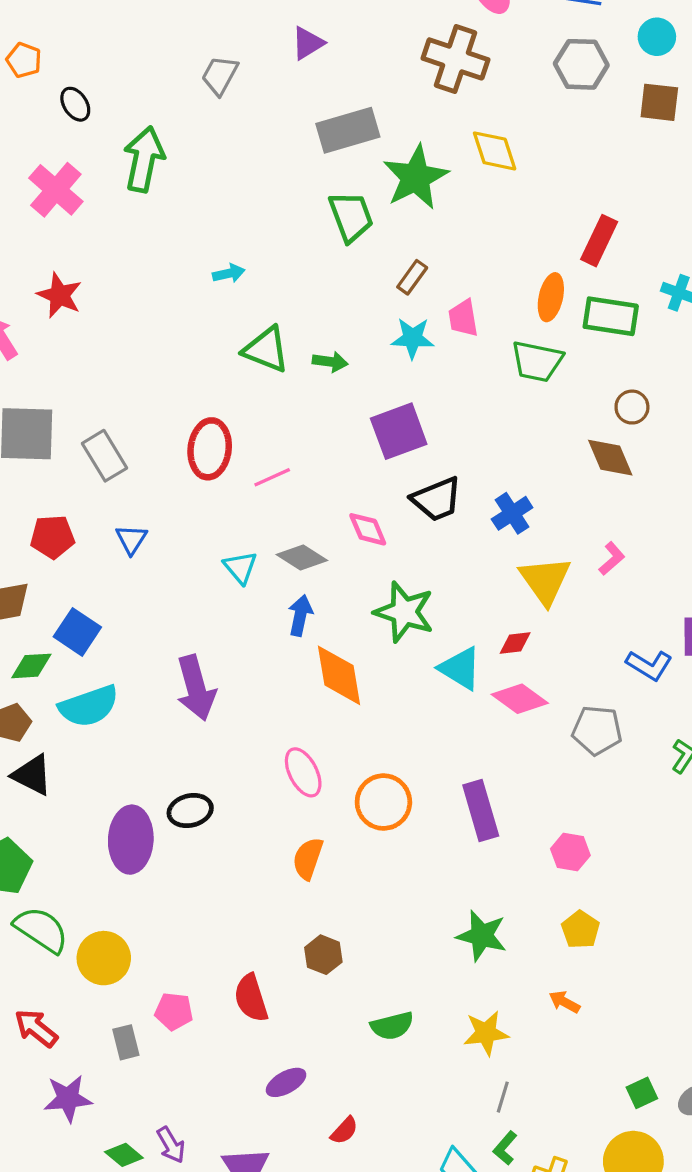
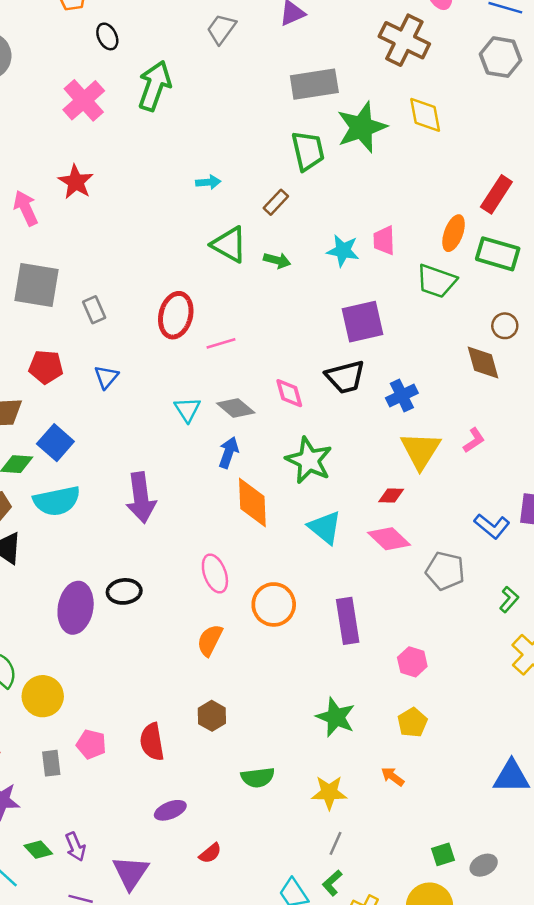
brown rectangle: (412, 277) -> (276, 202), moved
purple square: (399, 431) -> (363, 322), moved
gray rectangle: (104, 456) -> (94, 310), size x0.7
cyan triangle: (460, 668) -> (325, 528), moved

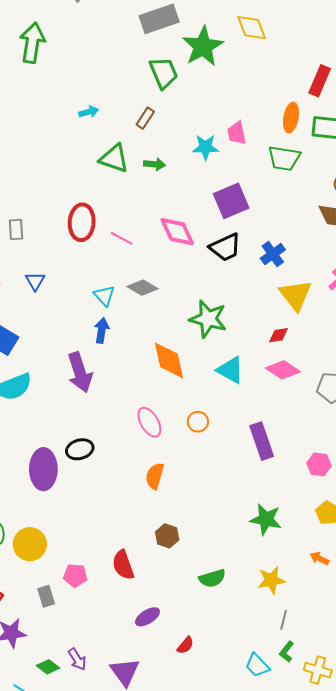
gray rectangle: (94, 310) -> (16, 230), turned 30
pink line: (221, 343) -> (122, 238), turned 55
pink diamond: (289, 393) -> (177, 232), moved, size x1.4
blue arrow: (229, 452) -> (102, 330), moved
orange circle: (274, 604) -> (198, 422), moved, size x0.6

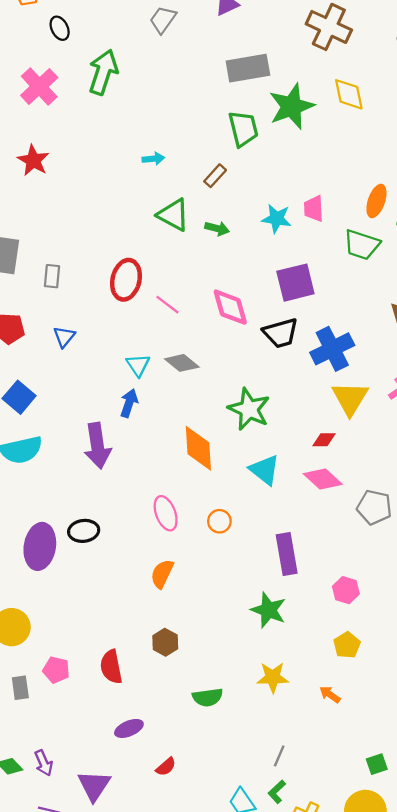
blue cross: (273, 254) -> (332, 349), size x1.5
green star: (266, 519) -> (268, 610), moved
yellow star: (271, 580) -> (273, 677), moved

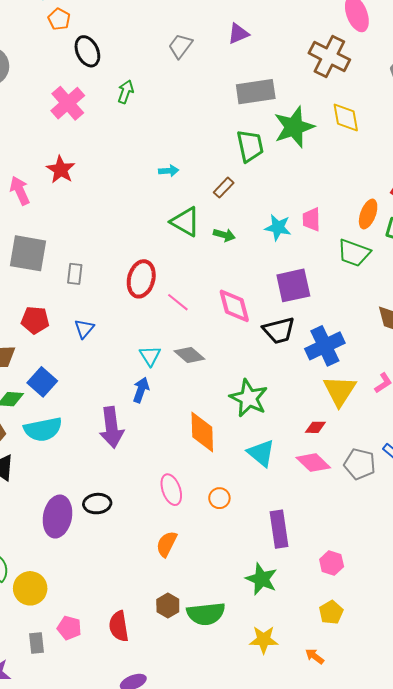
black ellipse: (60, 28) -> (87, 51), size x1.4
green arrow: (103, 72) -> (126, 92), size x0.6
gray pentagon: (374, 507) -> (360, 464), moved
green semicircle: (208, 697) -> (206, 614), moved, size x1.4

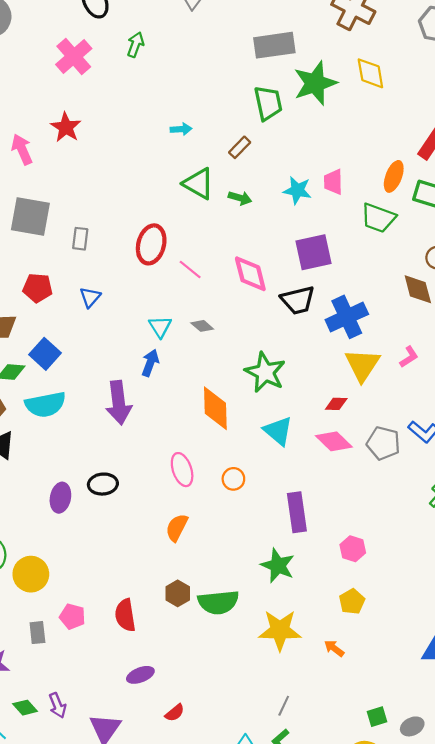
gray diamond: (189, 355) -> (202, 326), size x0.7
purple ellipse: (57, 517) -> (60, 498), size x0.7
yellow star: (264, 640) -> (280, 630), size x1.4

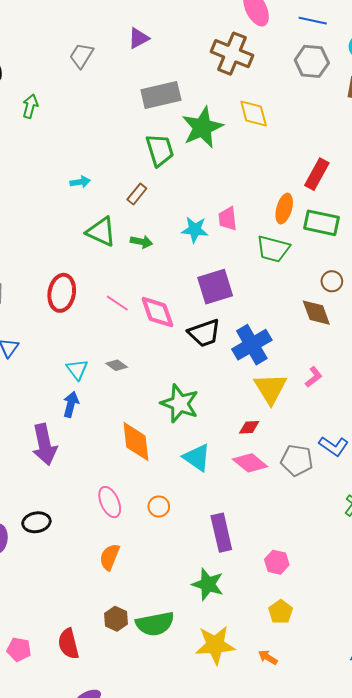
pink line: (190, 269) -> (117, 303), moved

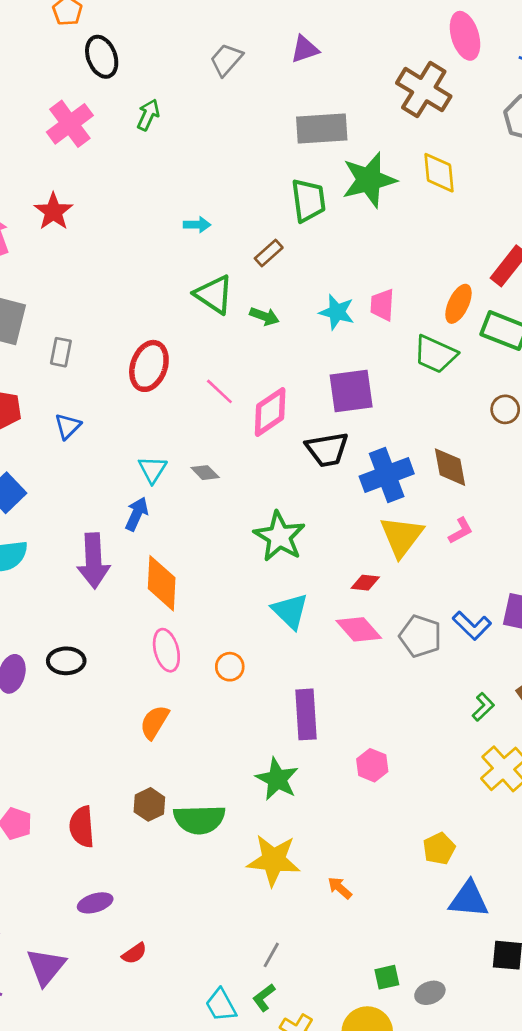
pink diamond: (157, 312) -> (270, 412), turned 66
brown diamond: (316, 313) -> (450, 467), moved
orange diamond: (136, 442) -> (162, 583), moved
yellow pentagon: (281, 612) -> (439, 849), moved

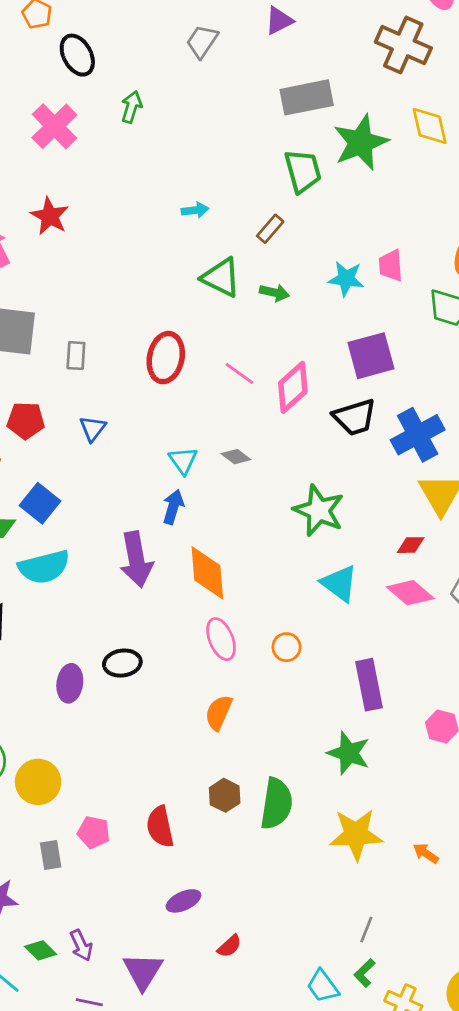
green semicircle: (199, 819) -> (276, 804), turned -72

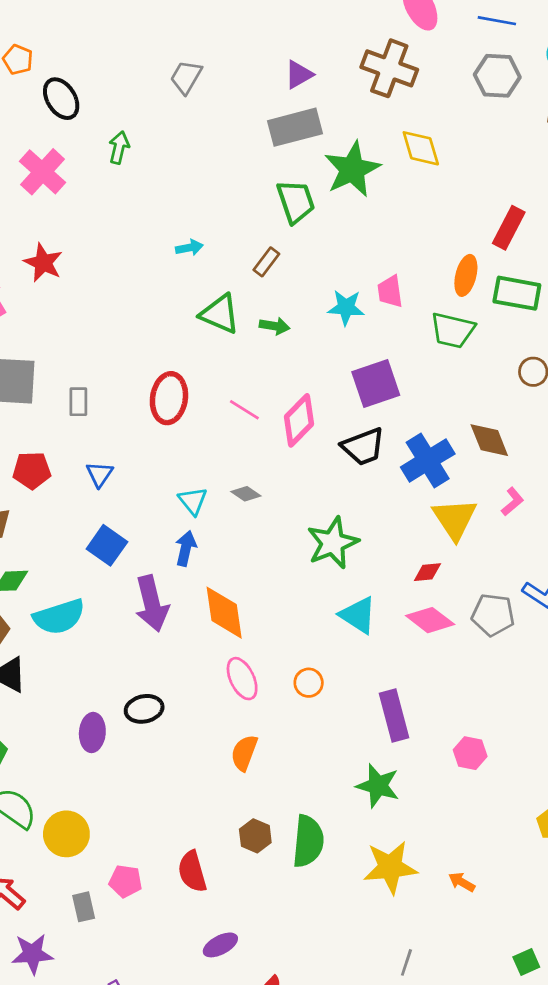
purple triangle: (279, 21) -> (299, 75), moved
blue square: (40, 503) -> (107, 545), moved
green star: (319, 510) -> (333, 543), turned 30

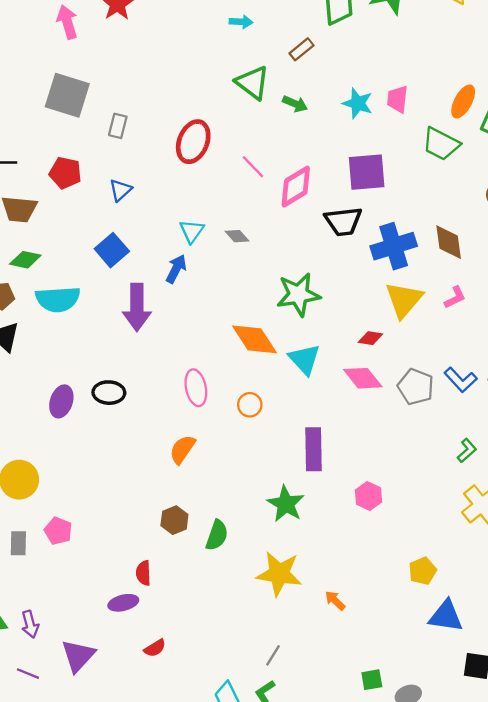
orange diamond: (224, 613) -> (255, 339), moved, turned -39
green semicircle: (308, 841) -> (217, 535), size x0.7
red semicircle: (192, 872) -> (143, 573), moved, size x0.7

